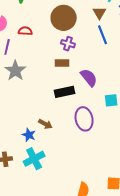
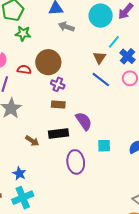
brown circle: (64, 18) -> (48, 62), moved
blue line: (103, 35) -> (101, 80), turned -36
purple cross: (68, 44) -> (58, 84), moved
brown arrow: (45, 124) -> (32, 141), moved

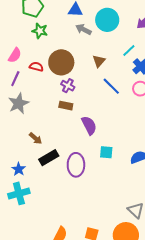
cyan circle: (101, 16) -> (107, 20), moved
brown triangle: (99, 58) -> (99, 61), moved
black rectangle: (58, 133) -> (49, 158), moved, turned -30

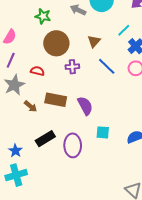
green star: (40, 31) -> (43, 16), moved
red semicircle: (36, 67) -> (37, 71), moved
purple cross: (68, 86) -> (72, 67), moved, turned -32
brown rectangle: (66, 106) -> (56, 100), moved, size x1.5
brown arrow: (35, 138) -> (31, 106), moved

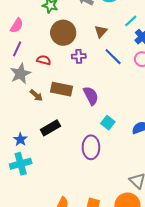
cyan square: (103, 132) -> (108, 123), turned 32
purple ellipse: (73, 145) -> (91, 147), moved

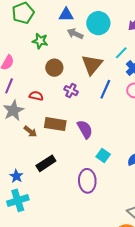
brown triangle: (101, 31) -> (92, 65), size x1.6
brown circle: (63, 33) -> (54, 68), size x0.7
purple cross: (79, 56) -> (71, 91), turned 32
blue line: (113, 57) -> (105, 89), turned 72

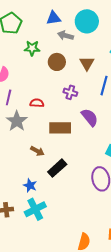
brown triangle: (92, 65) -> (87, 63), size x0.7
brown circle: (54, 68) -> (57, 62), moved
purple semicircle: (85, 129) -> (90, 117), moved
brown arrow: (30, 131) -> (37, 151), moved

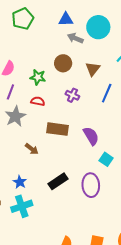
green star: (32, 48) -> (38, 77), moved
purple semicircle: (90, 117) -> (91, 136), moved
black rectangle: (57, 168) -> (58, 181), moved

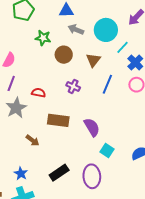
cyan circle: (98, 27) -> (106, 30), moved
green star: (38, 77) -> (43, 38), moved

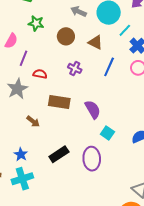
green star: (43, 38) -> (36, 23), moved
brown triangle: (93, 60) -> (95, 42), turned -42
purple line: (11, 83) -> (24, 58), moved

